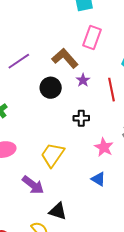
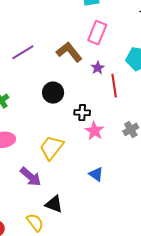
purple star: (83, 80) -> (98, 68), moved
black circle: (51, 88) -> (53, 93), moved
pink star: (104, 147) -> (94, 131), moved

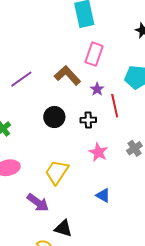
black cross: (82, 113) -> (88, 120), moved

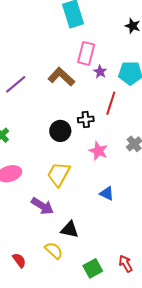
purple star: (97, 89) -> (100, 72), moved
red line: (115, 106) -> (111, 103), turned 35
black circle: (54, 117) -> (60, 131), moved

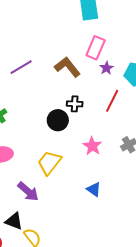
black cross: (86, 120) -> (75, 104), moved
black triangle: (70, 230) -> (14, 221), moved

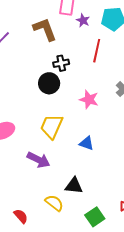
brown L-shape: (67, 67) -> (45, 29), turned 32
blue triangle: (94, 189) -> (87, 143), moved
black triangle: (14, 221) -> (74, 186), moved

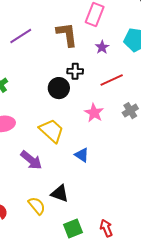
purple star: (83, 20) -> (102, 47), moved
red line: (97, 51) -> (112, 80), moved, turned 40
yellow trapezoid: (52, 126) -> (52, 131), turned 96

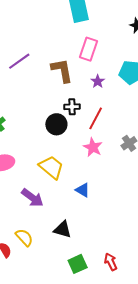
purple line: (21, 36) -> (19, 61), moved
red line: (112, 80) -> (96, 118), moved, turned -35
yellow semicircle: (37, 206) -> (24, 237), moved

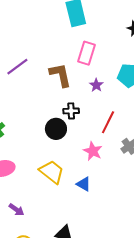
red line: (96, 118) -> (108, 122), moved
blue triangle: (83, 190) -> (84, 184), moved
purple arrow: (32, 198) -> (16, 210), moved, size x0.7

